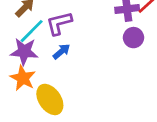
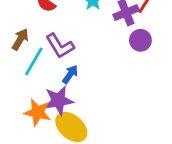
purple L-shape: (59, 23) -> (60, 46), turned -92
purple star: (24, 52) -> (59, 100), moved

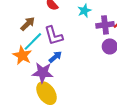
orange star: (38, 112) -> (22, 55), moved

